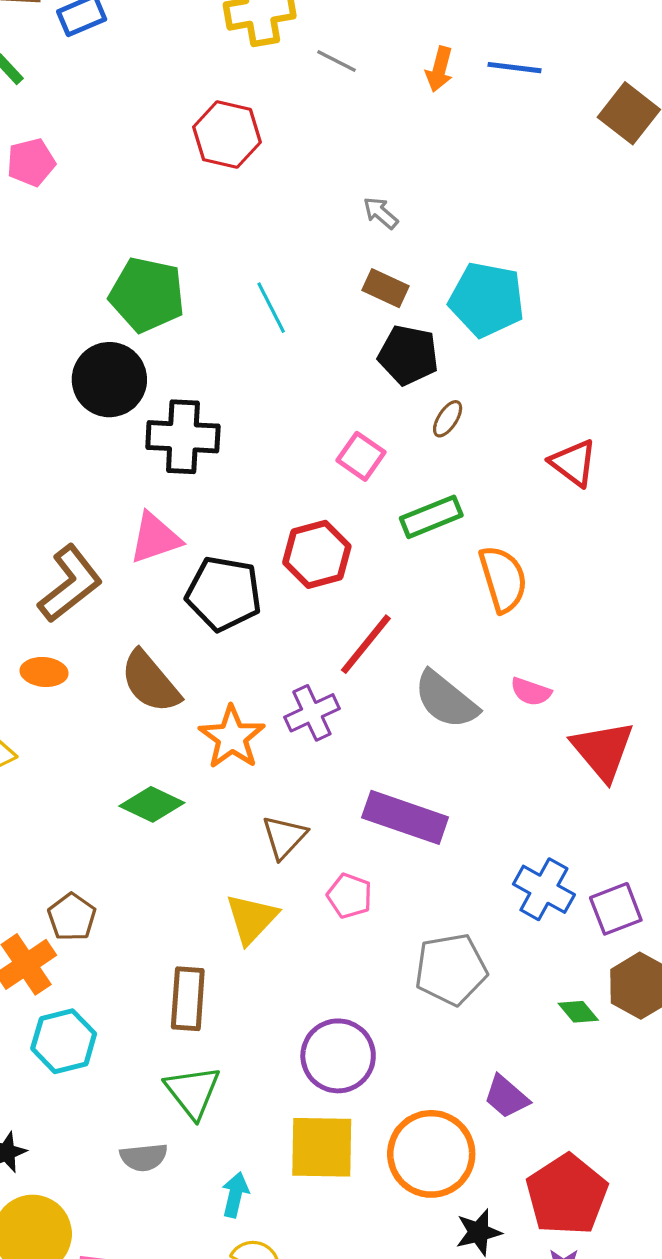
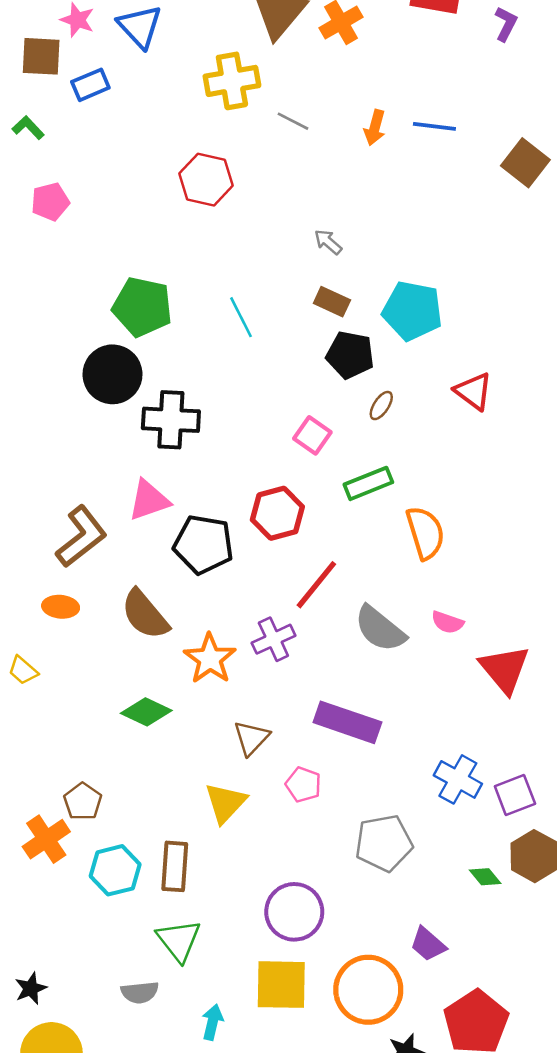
red triangle: (573, 463) -> (473, 391), moved
cyan hexagon: (64, 1041) -> (115, 870), moved

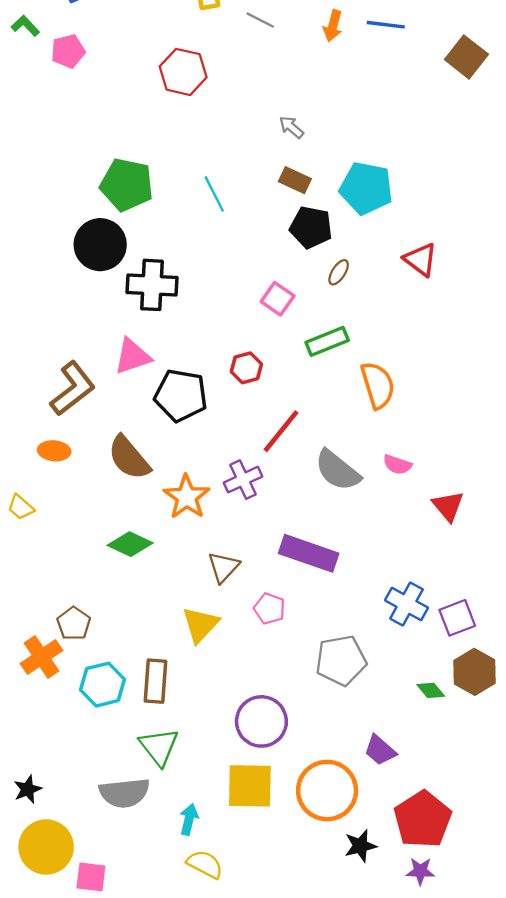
pink pentagon: (50, 202) -> (68, 51), moved
red hexagon: (277, 513) -> (246, 368), size x0.7
red triangle: (505, 669) -> (448, 506), size x0.7
gray semicircle: (140, 992) -> (124, 793), size x1.5

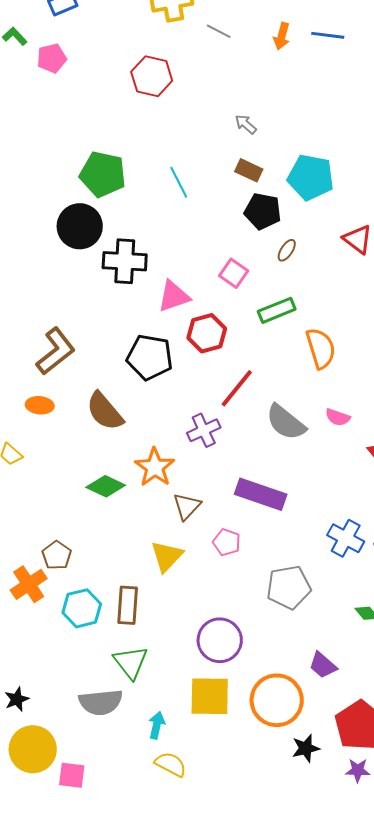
pink triangle: (132, 356) -> (174, 296), moved
red hexagon: (246, 368) -> (207, 333), size x1.4
orange star: (187, 497) -> (155, 467), moved

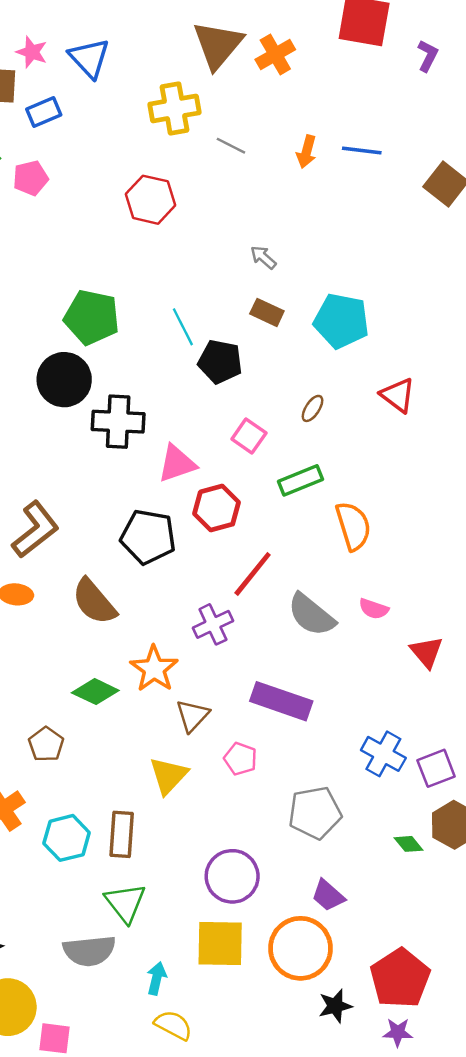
black pentagon: (263, 211) -> (220, 362), moved
brown pentagon: (57, 555) -> (46, 744), moved
purple trapezoid: (323, 665) -> (328, 896), moved

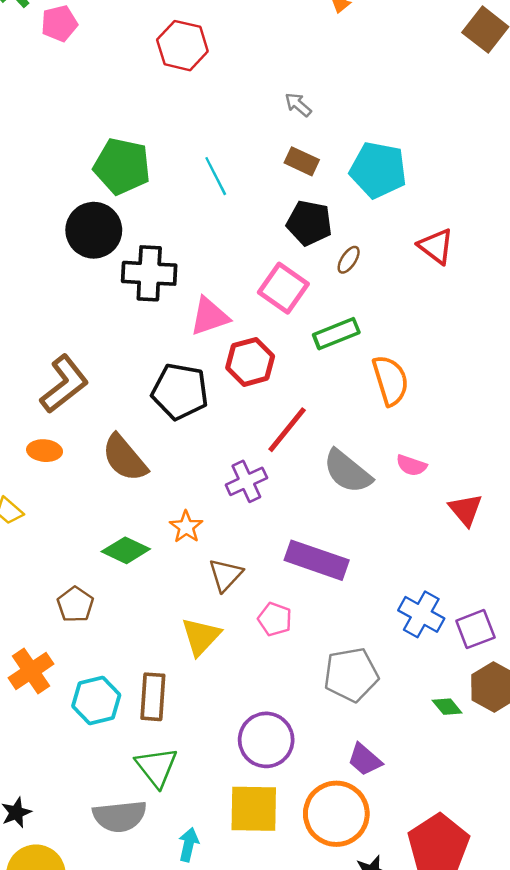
black pentagon: (220, 362) -> (309, 223), moved
pink square: (249, 436) -> (283, 288), size x1.4
orange star: (154, 669) -> (186, 527), size x0.7

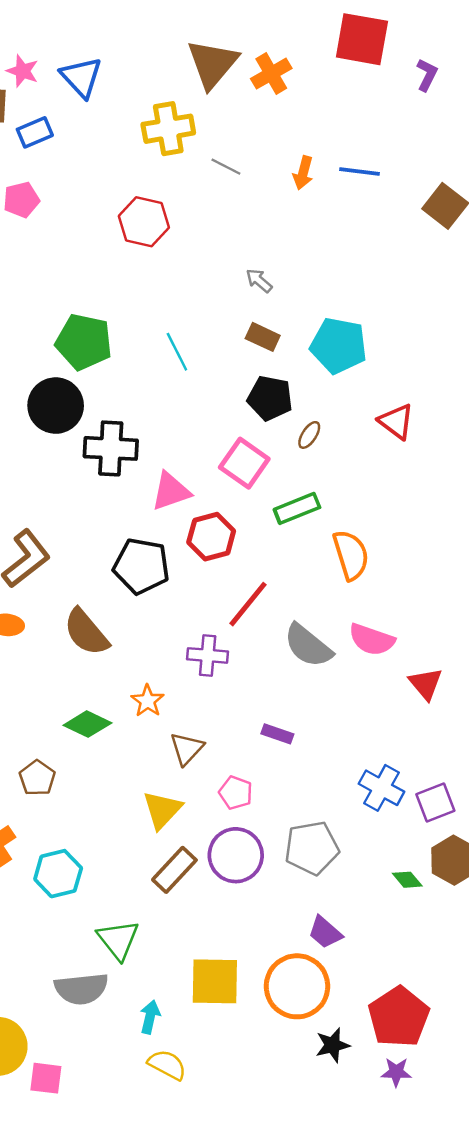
pink semicircle: (411, 465) -> (372, 640), size x1.5
purple cross: (246, 481) -> (208, 655), turned 30
purple rectangle: (317, 560) -> (277, 734), size x0.5
brown rectangle: (153, 697) -> (174, 870), moved, turned 39
purple circle: (266, 740) -> (236, 855), moved

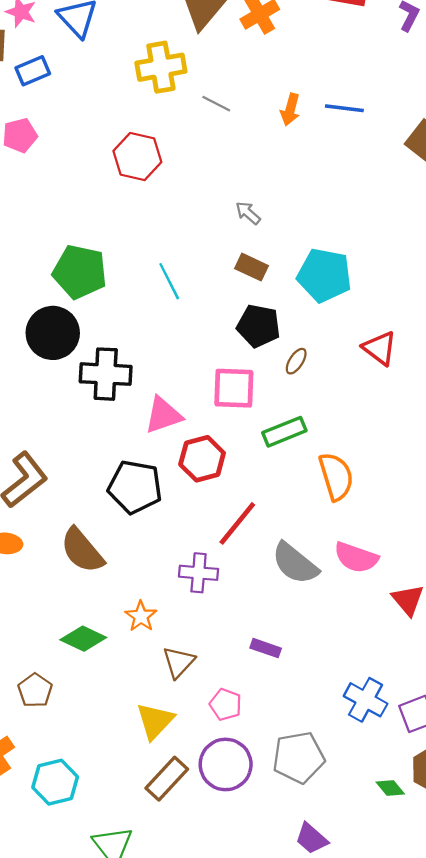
pink square: (244, 463) -> (234, 388), turned -33

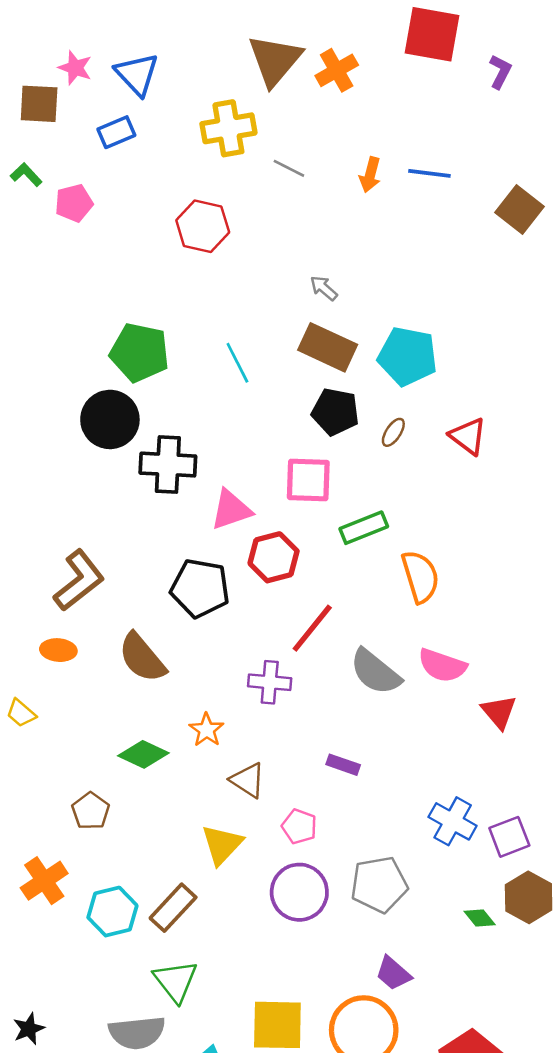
blue rectangle: (33, 71) -> (116, 132), moved
brown rectangle: (251, 267) -> (328, 347), size x1.6
brown ellipse: (296, 361) -> (393, 432), moved
brown triangle: (179, 662) -> (248, 780), turned -40
brown rectangle: (167, 779) -> (173, 908), moved

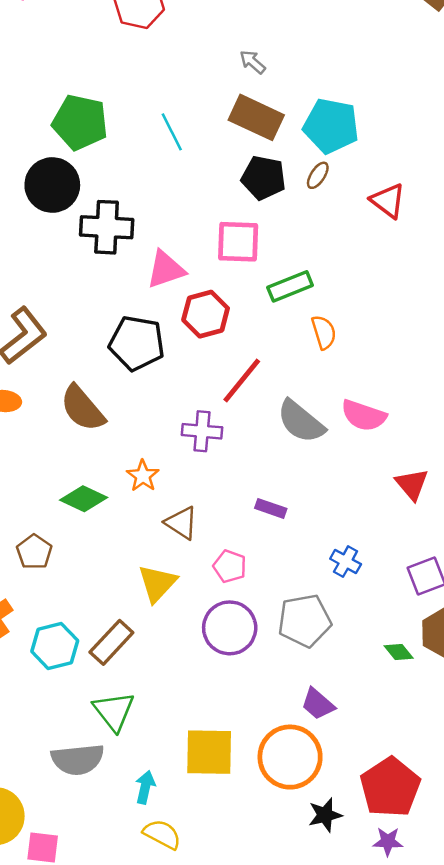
brown ellipse: (393, 432) -> (318, 175), moved
orange semicircle: (420, 577) -> (324, 332), moved, size x0.7
red triangle: (499, 712) -> (412, 484), moved
blue cross: (453, 821) -> (346, 562), moved, size x0.7

